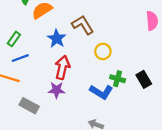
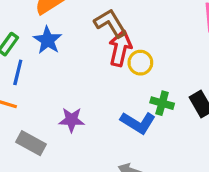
blue star: (57, 39) -> (48, 40), moved
blue line: (20, 58) -> (18, 72), turned -56
red arrow: (62, 67) -> (120, 48), moved

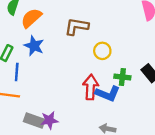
brown L-shape: (110, 23) -> (77, 26), turned -40
red arrow: (120, 48) -> (91, 87), moved
purple star: (72, 120) -> (49, 120), moved

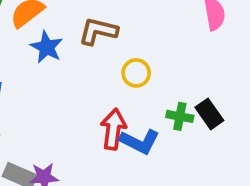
blue star: (34, 46) -> (47, 47), moved
green cross: (122, 77) -> (180, 116), moved

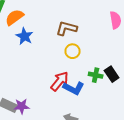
brown L-shape: (98, 31) -> (66, 28), moved
red arrow: (113, 129) -> (60, 81), turned 30

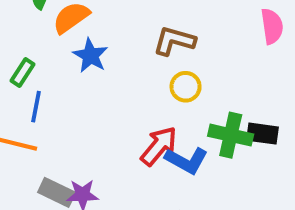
black rectangle: (112, 74) -> (263, 134), turned -49
green cross: (96, 75) -> (231, 135), size x1.5

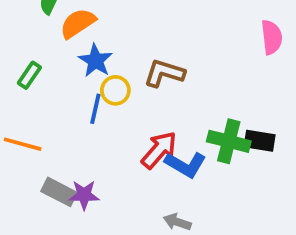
brown L-shape: (174, 41) -> (164, 73), moved
yellow circle: (186, 87) -> (115, 90), moved
blue line: (36, 107) -> (95, 109), moved

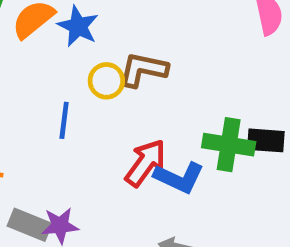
blue star: (95, 61) -> (78, 26), moved
yellow circle: (115, 90) -> (106, 81), moved

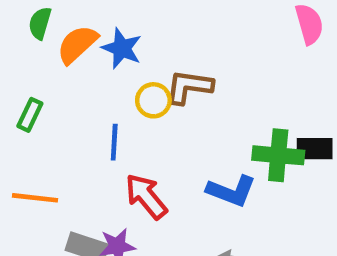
red arrow: (146, 163) -> (146, 196), moved, turned -72

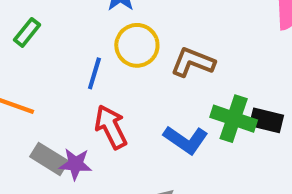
brown L-shape: (189, 87) -> (193, 62), moved
yellow circle: (153, 100) -> (137, 45), size x1.4

